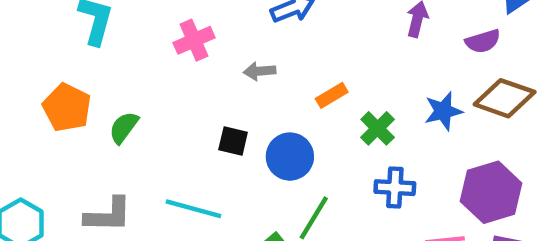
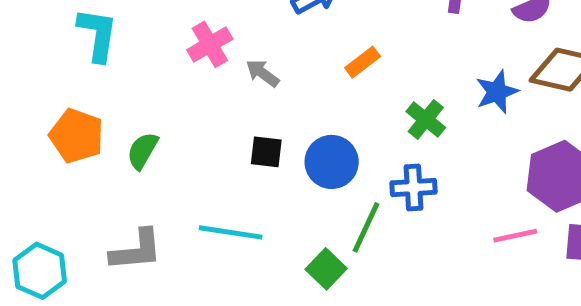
gray arrow: (260, 71) -> (262, 73), moved, turned 48
orange rectangle: (332, 95) -> (363, 62), moved
blue cross: (395, 188) -> (414, 188), moved

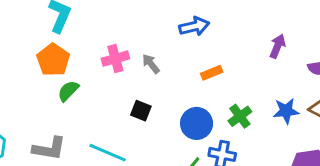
pink cross: (210, 44) -> (115, 59), moved
orange pentagon: (77, 136) -> (53, 60), moved
blue circle: (332, 162) -> (197, 123), moved

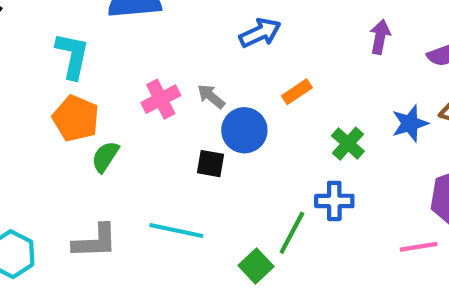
blue circle: (197, 123) -> (244, 130), moved

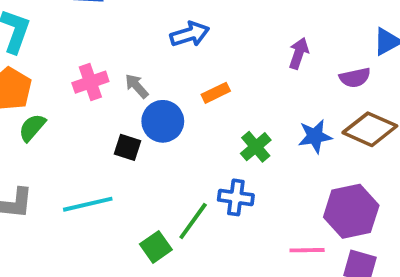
cyan line: (176, 231) -> (88, 204), turned -33

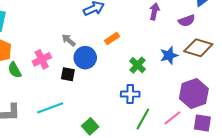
pink cross: (90, 82) -> (42, 59), moved
green semicircle: (32, 128) -> (15, 70), turned -63
green line: (193, 221) -> (143, 119), moved
pink line: (307, 250) -> (173, 118), turned -30

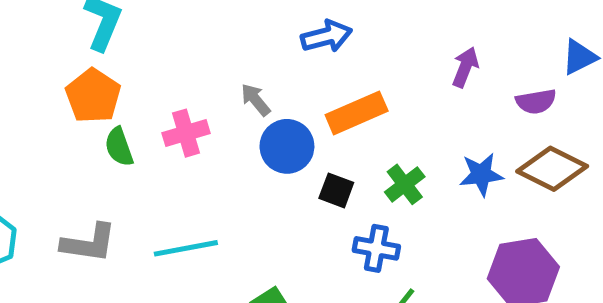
orange rectangle: (112, 39) -> (357, 113), size x1.6
black square: (68, 74) -> (336, 190), moved

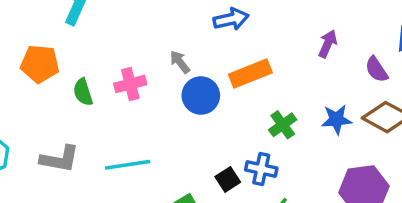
orange pentagon: (93, 96) -> (40, 64), moved, turned -30
purple semicircle: (536, 101) -> (377, 69), turned 64
black square: (336, 190) -> (228, 179), moved, turned 35

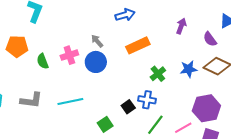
blue circle: (201, 95) -> (96, 62), moved

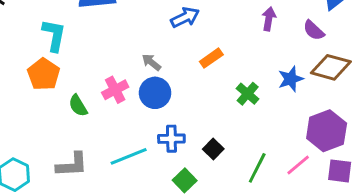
orange rectangle: (138, 45) -> (211, 58), size x0.7
orange pentagon: (17, 46) -> (44, 74), moved, turned -30
blue cross: (147, 100) -> (171, 139), moved

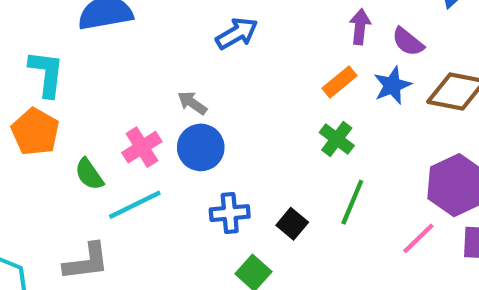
purple semicircle: (314, 30) -> (408, 42), moved
orange rectangle: (211, 58) -> (340, 82), moved
blue star: (291, 79) -> (392, 85), moved
cyan line: (129, 156) -> (135, 205), moved
green line: (257, 168) -> (352, 202), moved

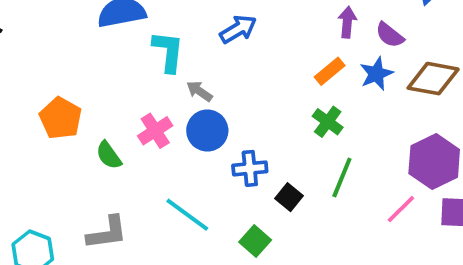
cyan L-shape: (47, 74) -> (168, 52), moved
cyan line: (135, 205) -> (187, 215), moved, turned 63
blue cross: (230, 213) -> (250, 168), moved

